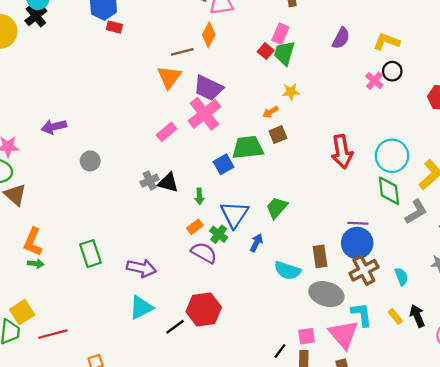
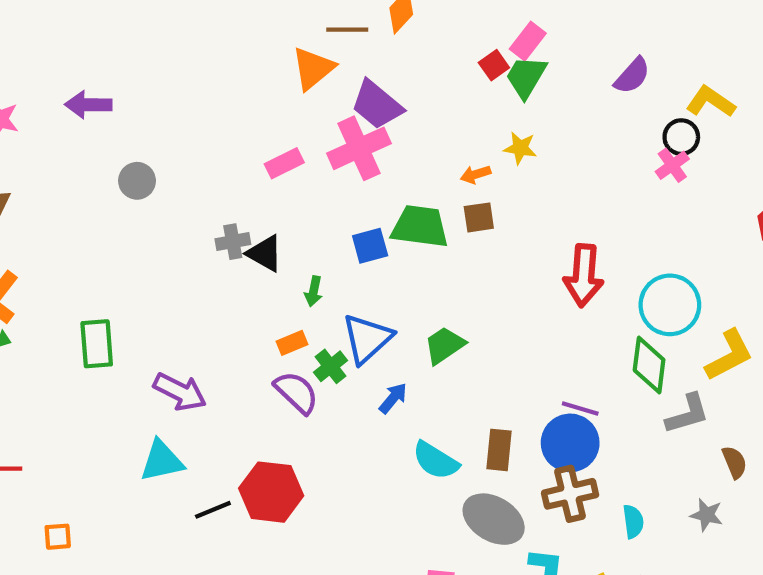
black circle: (392, 71) -> (681, 137), moved

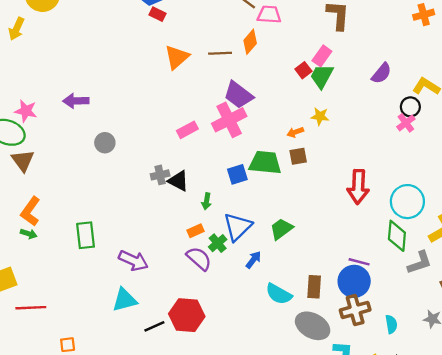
orange triangle: (313, 68) -> (177, 57), moved

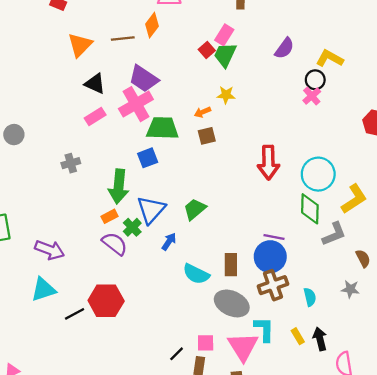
green trapezoid: (265, 163) -> (163, 128), moved
black triangle: (178, 181) -> (95, 84), moved
green arrow: (207, 201) -> (119, 186), size x2.0

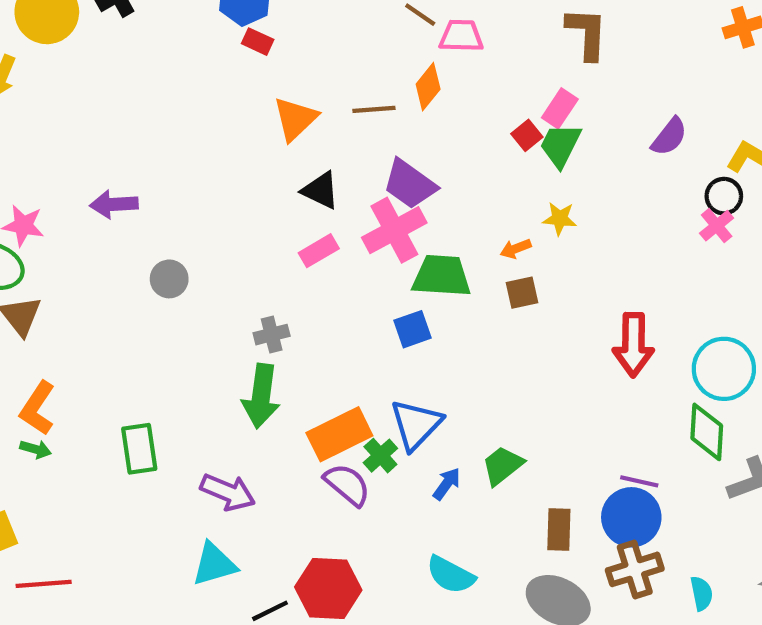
green arrow: (119, 186) -> (261, 396), moved
green trapezoid: (195, 209) -> (503, 466), moved
orange rectangle: (109, 216) -> (339, 434), size x2.0
cyan semicircle: (196, 274) -> (451, 575), moved

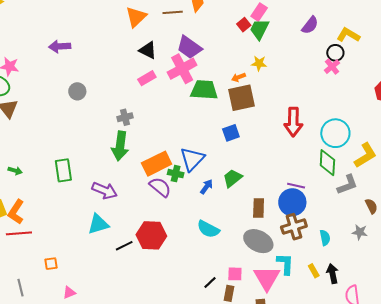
purple arrow: (114, 204) -> (60, 46), moved
brown square: (522, 293) -> (241, 98), size x1.8
blue square: (413, 329) -> (231, 133), moved
orange L-shape: (37, 408) -> (16, 212), moved
green cross: (380, 456) -> (176, 174), turned -35

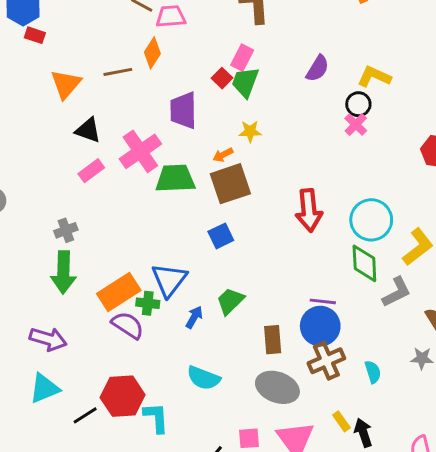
purple trapezoid: (189, 47) -> (183, 110), moved, turned 60
cyan L-shape: (285, 264) -> (156, 418), moved
yellow rectangle: (314, 271) -> (341, 421), moved
black arrow: (332, 274) -> (363, 433), moved

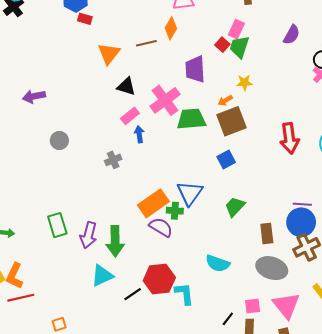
green arrow: (63, 272) -> (115, 241), moved
blue arrow: (194, 317) -> (139, 134), moved, turned -35
purple arrow: (48, 339) -> (88, 235), moved, turned 90

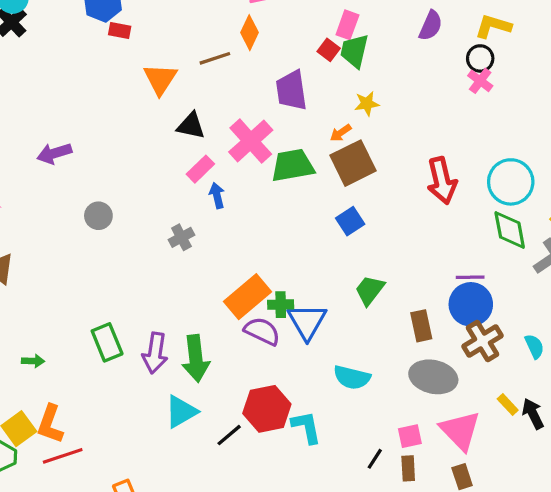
blue triangle: (190, 193) -> (307, 322), moved

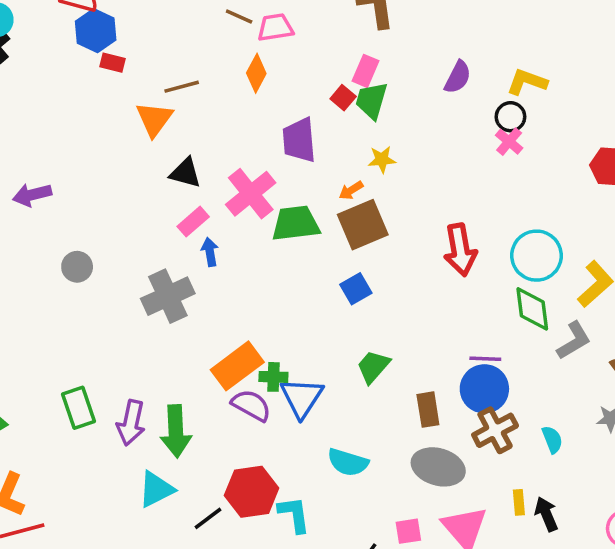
brown line: (215, 58) -> (182, 87), moved
gray cross: (181, 237) -> (168, 296), size x1.8
yellow rectangle: (508, 405) -> (519, 502), turned 35

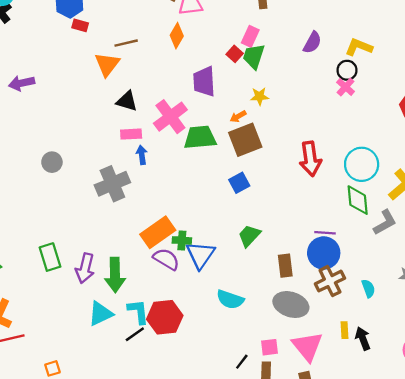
purple arrow: (32, 195) -> (22, 83), moved
pink rectangle: (193, 222) -> (131, 134), turned 36
cyan L-shape: (294, 515) -> (138, 312), moved

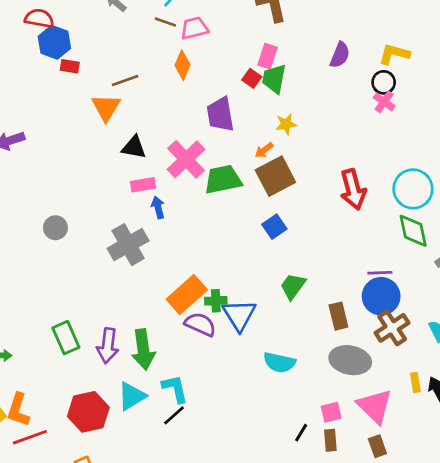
red hexagon: (165, 317) -> (88, 412), moved

